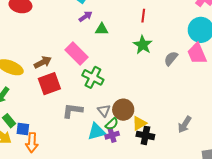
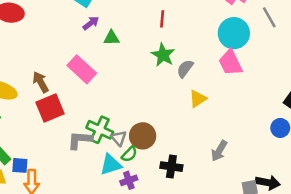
gray semicircle: (171, 58) -> (185, 69), moved
brown arrow: (43, 62) -> (41, 82), turned -90
green cross: (93, 77) -> (100, 130), moved
yellow triangle: (139, 123) -> (198, 99), moved
purple cross: (112, 135) -> (129, 180), moved

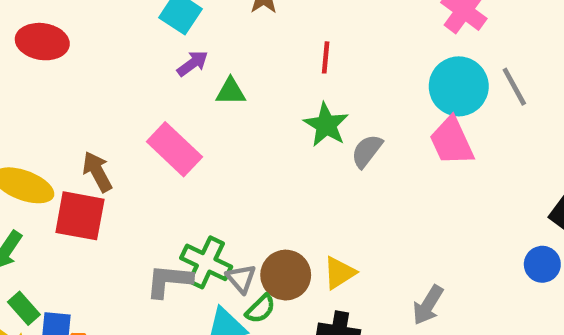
gray line: (269, 17) -> (514, 87), moved
yellow triangle: (198, 99) -> (339, 273), moved
red square: (50, 108) -> (80, 216), moved, turned 32

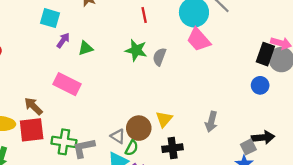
red line: (326, 57) -> (144, 15), moved
green cross: (206, 262) -> (64, 142), moved

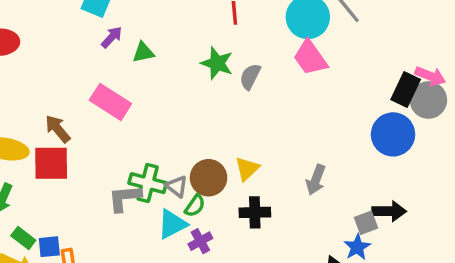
blue circle: (260, 85) -> (393, 134), size x1.6
green cross: (64, 142) -> (148, 183), moved

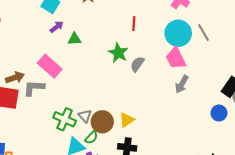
brown arrow: (58, 129) -> (15, 78), turned 102
blue circle: (393, 134) -> (219, 113), size x0.6
gray arrow: (316, 180) -> (182, 84), moved
gray triangle: (177, 186) -> (85, 116), moved
gray L-shape: (125, 198) -> (34, 88), moved

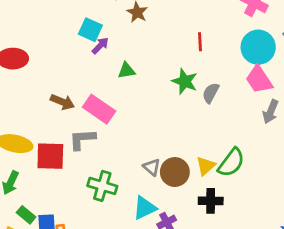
purple arrow: (57, 27) -> (100, 46), moved
brown arrow: (15, 78) -> (62, 102), moved, turned 48
green cross: (65, 119) -> (102, 186), moved
green semicircle: (91, 138) -> (231, 163), moved, size x1.6

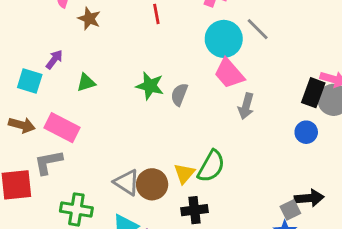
cyan square: (90, 30) -> (30, 81), moved
red line: (200, 42) -> (156, 14), moved
gray triangle: (152, 167) -> (127, 182), size x1.4

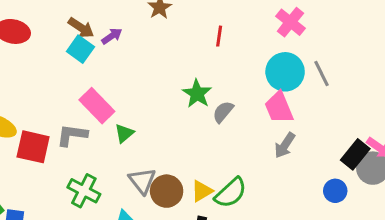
red line: (156, 14) -> (219, 36), moved
green triangle: (86, 83) -> (124, 133), moved, turned -42
brown arrow: (22, 125) -> (81, 28), moved

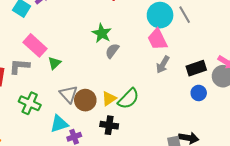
gray semicircle: (223, 112) -> (112, 51), moved
black rectangle: (355, 154) -> (196, 68), moved, turned 36

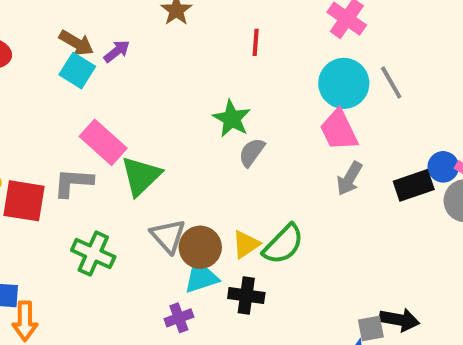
green triangle: (55, 63) -> (141, 176), size x1.6
blue circle: (199, 93) -> (443, 167), moved
cyan triangle: (59, 124) -> (201, 277), moved

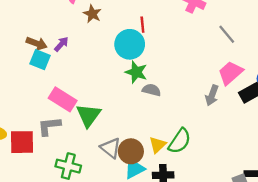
cyan circle: (344, 83) -> (130, 44), moved
pink trapezoid: (339, 130) -> (230, 73), moved, turned 84
gray semicircle: (252, 152) -> (152, 90), turned 78

